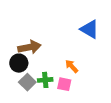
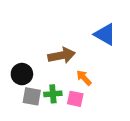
brown arrow: (29, 47) -> (62, 55), moved
gray square: (27, 82) -> (32, 96), turned -35

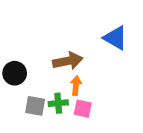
black circle: (22, 74) -> (15, 73), moved
orange arrow: (84, 78) -> (76, 85), moved, turned 49

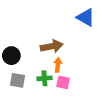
blue triangle: (115, 38) -> (86, 17), moved
gray square: (35, 106) -> (18, 80), moved

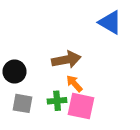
orange arrow: (58, 65) -> (74, 83), turned -48
pink square: (63, 82) -> (81, 106), size x1.5

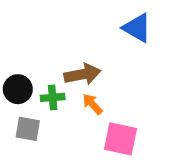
green cross: (57, 101) -> (53, 97), moved
pink square: (81, 106) -> (121, 139), moved

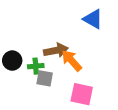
orange arrow: (92, 104) -> (72, 61), moved, size x1.5
gray square: (28, 129) -> (45, 78), moved

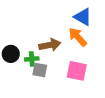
orange arrow: (72, 61) -> (78, 37), moved
pink square: (82, 94) -> (77, 71), moved

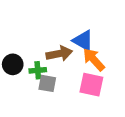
blue triangle: (83, 17) -> (83, 41), moved
orange arrow: (78, 37) -> (94, 60), moved

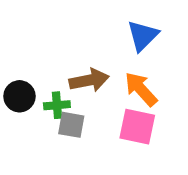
blue triangle: (83, 41) -> (143, 36), moved, turned 45

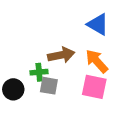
blue triangle: (143, 36) -> (98, 24), turned -45
black circle: (19, 96) -> (13, 89), moved

